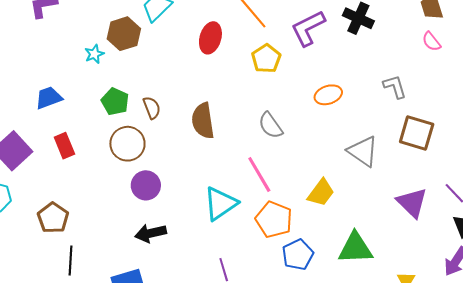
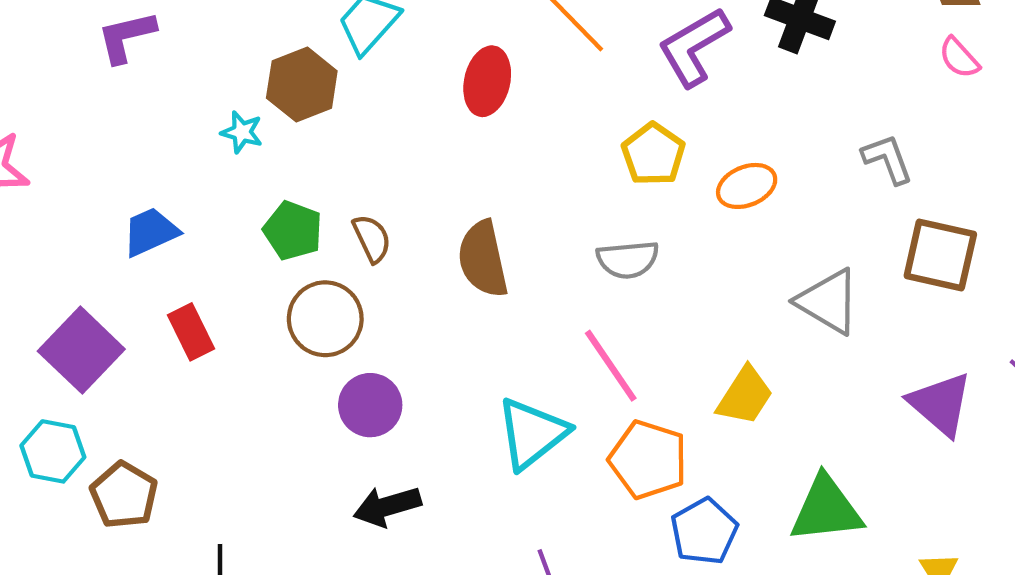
cyan star: (94, 54) -> (242, 132), turned -30
yellow pentagon: (266, 59) -> (653, 154), moved
gray semicircle: (271, 125) -> (628, 260), turned -56
brown pentagon: (53, 218) -> (124, 495), moved

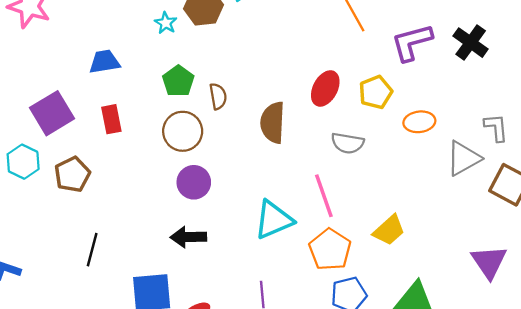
red ellipse: (487, 81) -> (325, 88), moved
gray triangle: (828, 302) -> (463, 158), moved, turned 45
brown pentagon: (124, 495) -> (72, 175), moved

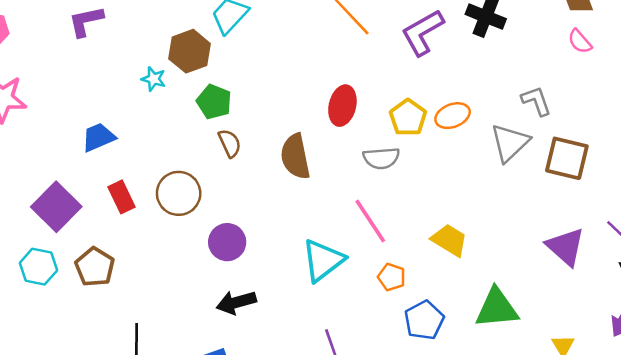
green pentagon: (178, 81) -> (214, 102), moved
yellow pentagon: (376, 92) -> (408, 118), moved
brown circle: (183, 131) -> (179, 193), moved
yellow trapezoid: (389, 230) -> (450, 240), turned -92
orange pentagon: (330, 250) -> (392, 277), size x0.6

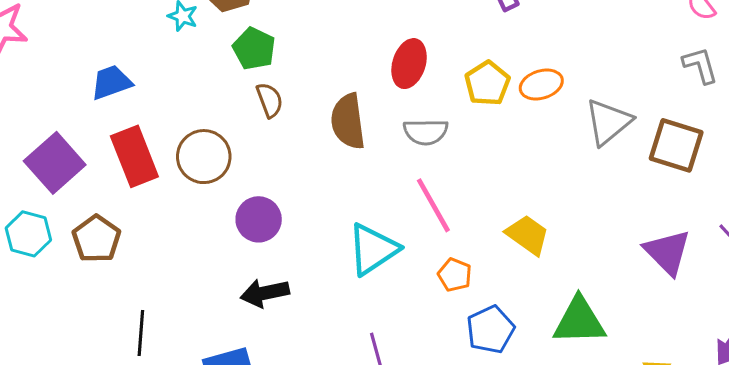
gray L-shape: (536, 101) -> (700, 65), moved
gray semicircle: (381, 158) -> (426, 132), moved
red rectangle: (121, 197) -> (134, 156), size x1.5

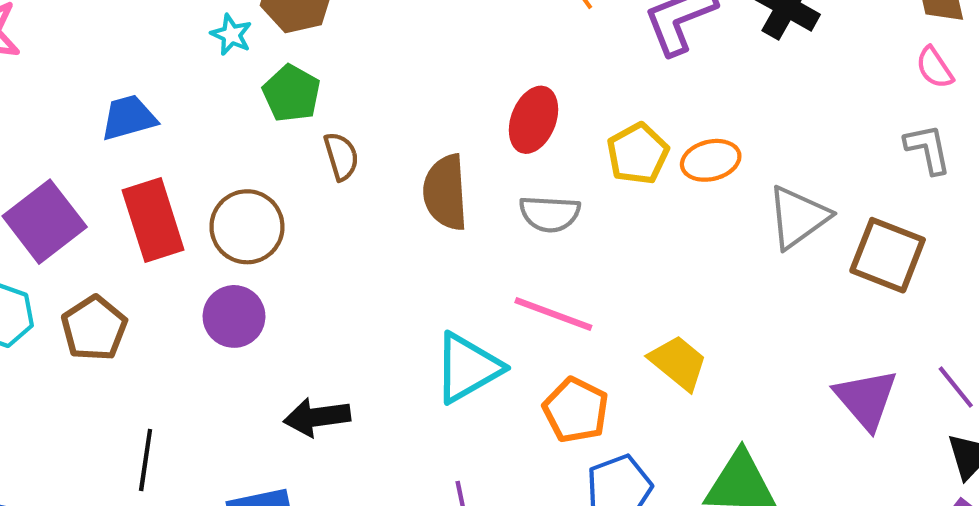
green pentagon: (254, 49) -> (292, 93), moved
pink line: (433, 205) -> (553, 314), turned -44
purple circle: (259, 219) -> (234, 316), moved
orange pentagon: (455, 275) -> (576, 410), size x1.4

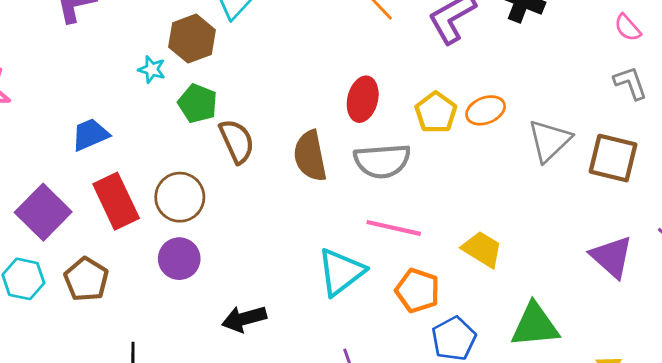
brown semicircle: (341, 156) -> (237, 141), size x1.4
gray semicircle: (550, 214) -> (382, 161), size x1.4

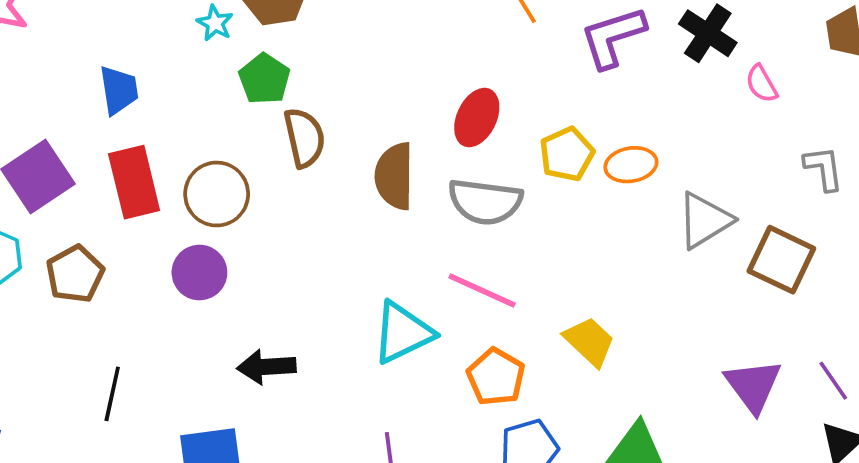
pink semicircle: (628, 28) -> (761, 84), moved
blue trapezoid: (90, 135) -> (119, 90), turned 93

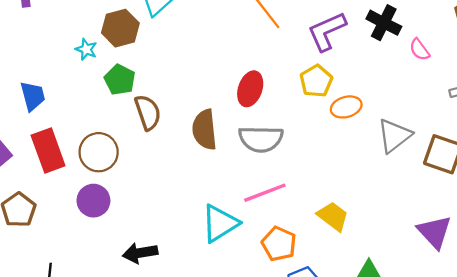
yellow pentagon: (567, 154) -> (316, 81), moved
pink line: (482, 291) -> (265, 193), turned -39

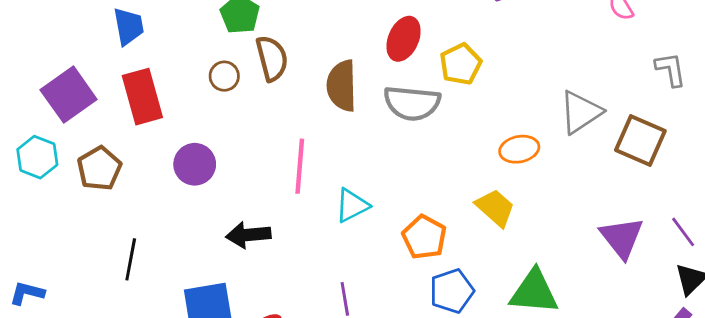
yellow pentagon: (316, 81) -> (461, 64), moved
orange ellipse: (346, 107) -> (519, 149), moved
brown circle: (99, 152) -> (224, 76), moved, size x0.6
pink line: (265, 193) -> (300, 166), moved, turned -69
cyan triangle: (220, 223) -> (352, 205), size x0.7

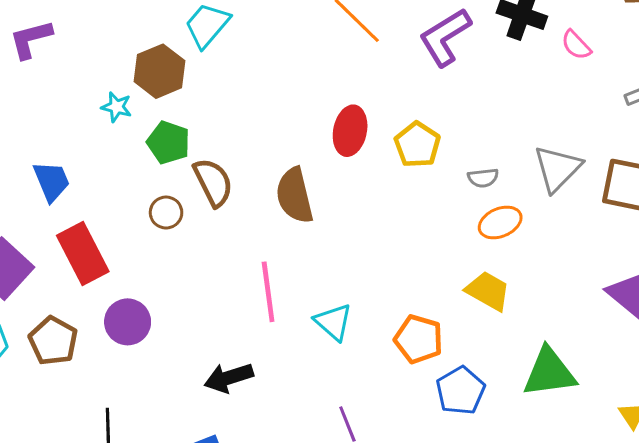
gray semicircle: (412, 103) -> (483, 178), moved, size x0.5
purple circle: (195, 164) -> (128, 322), moved
cyan triangle: (352, 205) -> (333, 322), turned -39

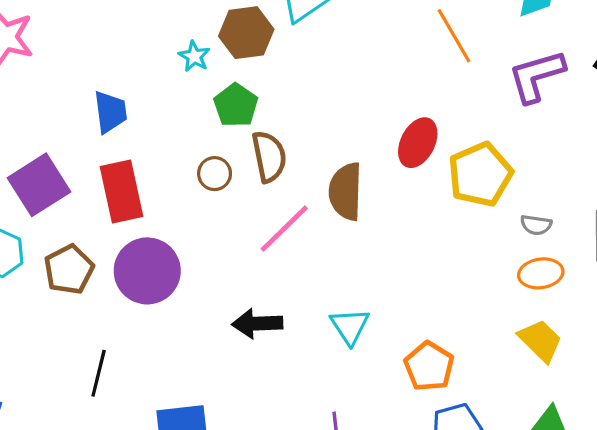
yellow pentagon: (417, 145) -> (480, 174), size x1.4
yellow trapezoid: (488, 291) -> (540, 341), moved
pink line: (268, 292) -> (284, 229), moved, turned 38
purple circle: (128, 322) -> (147, 271), size x1.4
black arrow: (229, 378) -> (257, 324), moved

